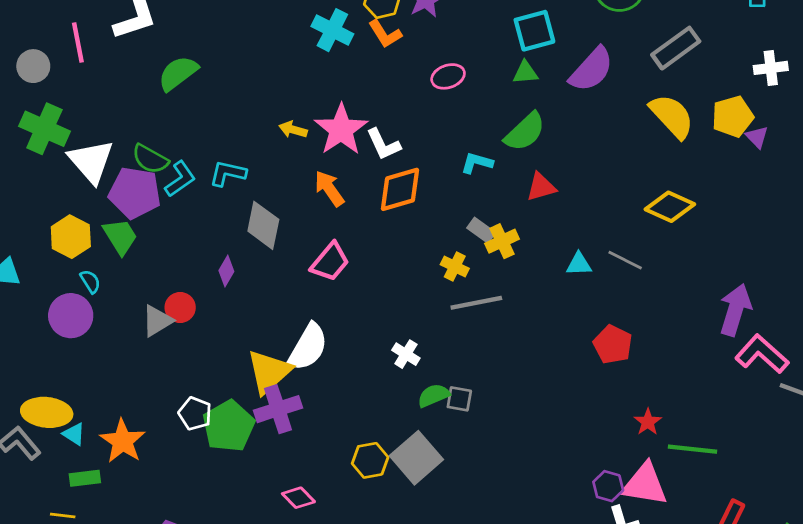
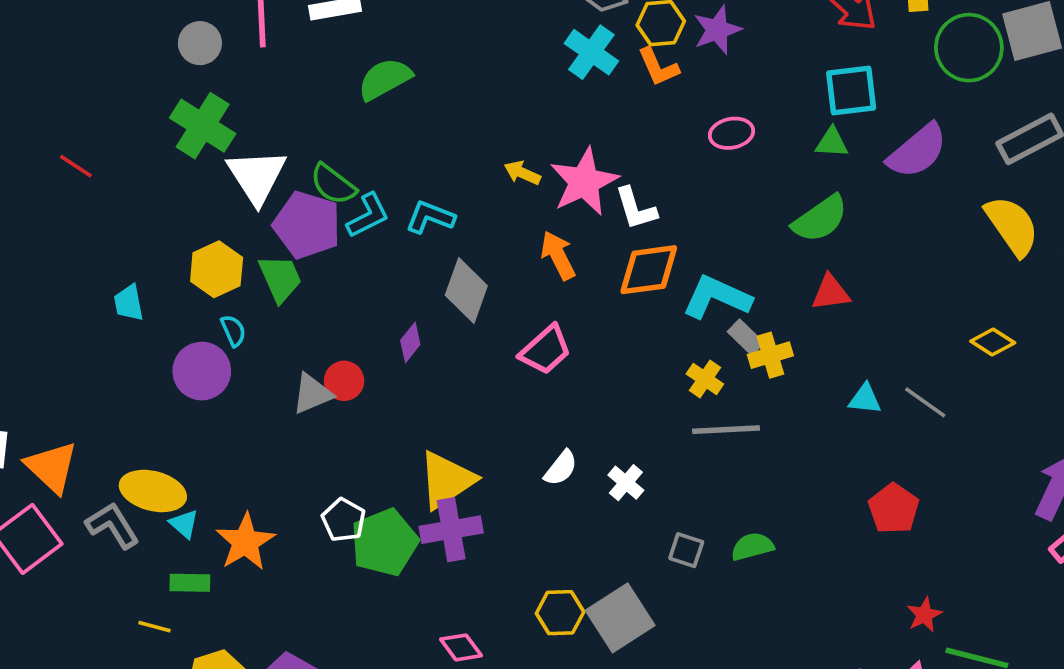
cyan L-shape: (477, 163) -> (717, 297), moved, size x1.6
yellow diamond: (670, 207) -> (993, 342), size x0.7
white semicircle: (308, 347) -> (561, 468), moved, size x0.6
green semicircle: (434, 395) -> (752, 546), moved

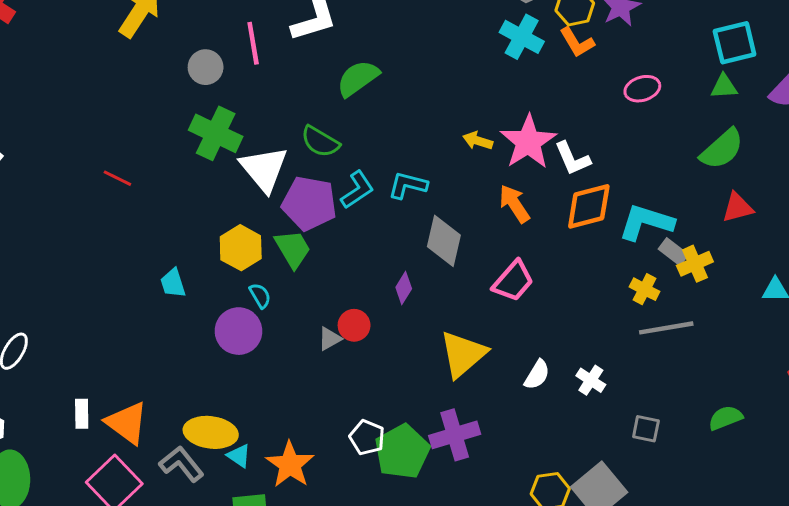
green semicircle: (333, 184) -> (320, 142), moved
gray triangle: (312, 394) -> (330, 339), size x0.7
yellow triangle: (447, 480) -> (463, 354), moved
green semicircle: (752, 546) -> (725, 418), moved

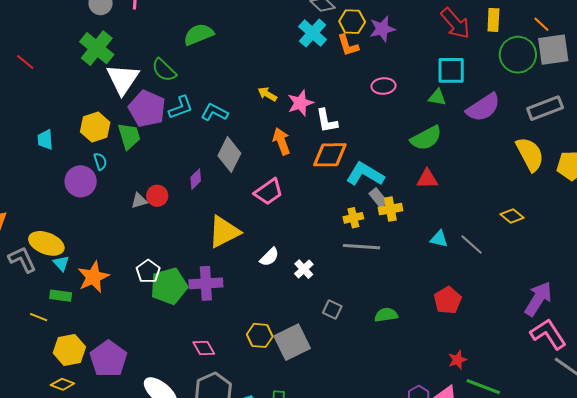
pink star: (528, 142) -> (300, 103), size x0.7
yellow cross: (645, 289) -> (353, 218), turned 36

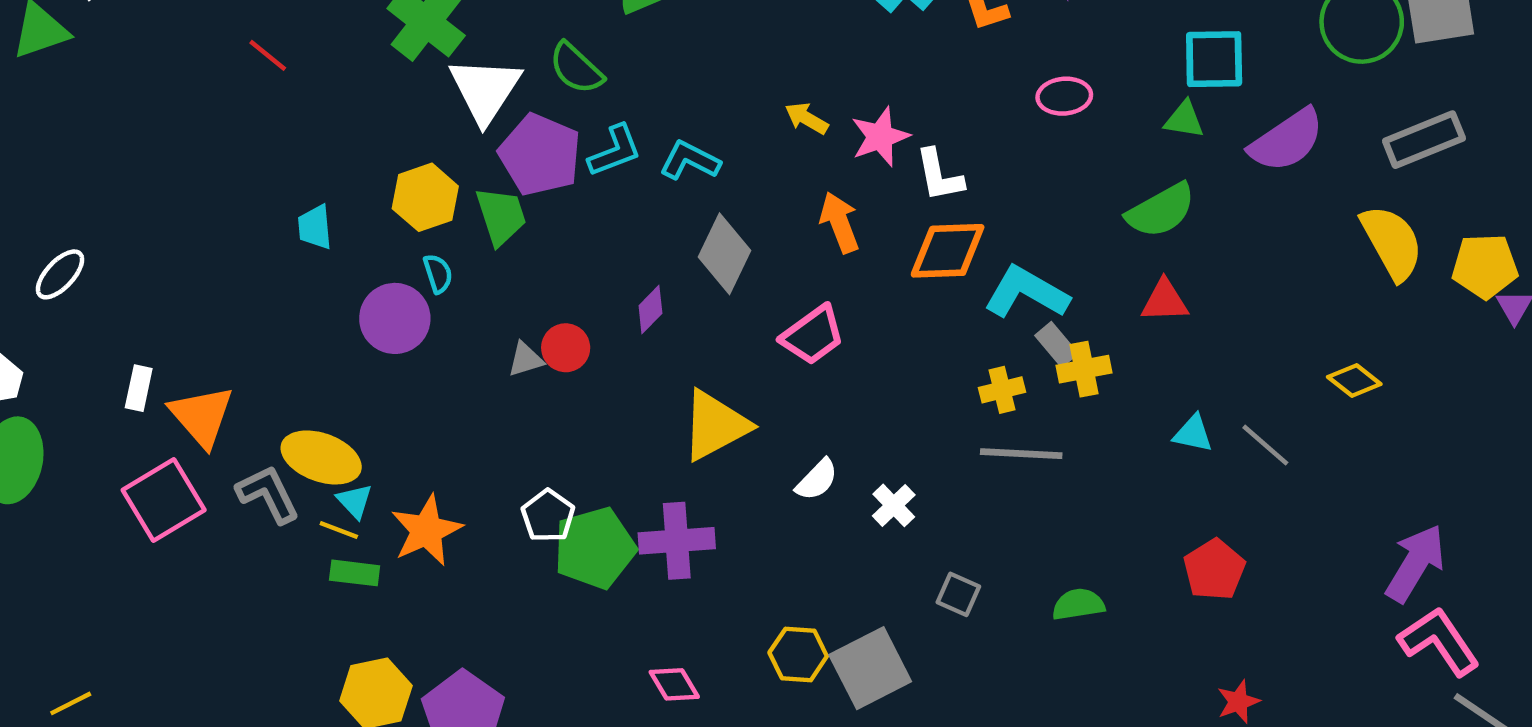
yellow line: (39, 317) -> (339, 530), moved

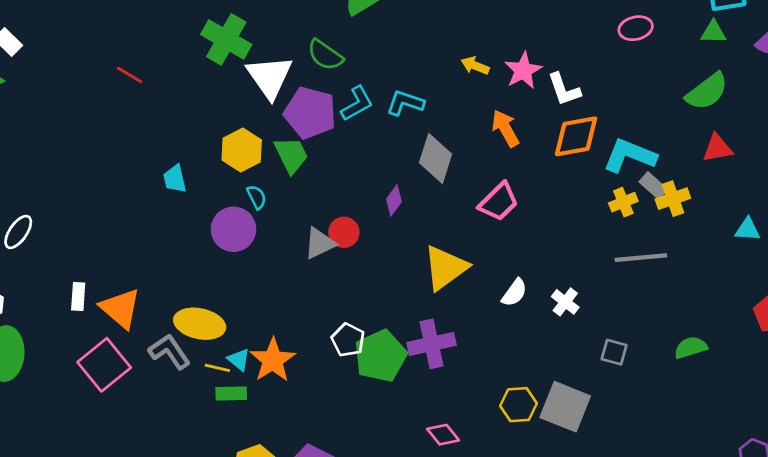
gray triangle: (526, 359) -> (320, 243), size x1.4
yellow cross: (1002, 390) -> (623, 202), moved
cyan triangle: (355, 501) -> (239, 360), moved
gray square: (870, 668) -> (565, 407), turned -33

